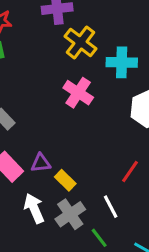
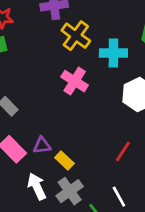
white line: (111, 207) -> (119, 197), moved

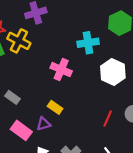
yellow cross: (76, 36) -> (19, 41), moved
yellow rectangle: (64, 160) -> (55, 107), moved

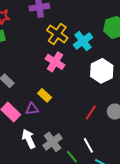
yellow cross: (19, 41) -> (57, 34), moved
cyan cross: (88, 43) -> (83, 41), turned -36

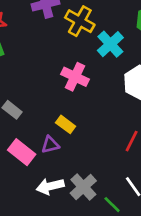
yellow cross: (57, 34) -> (80, 21), moved
white arrow: (29, 139) -> (50, 186), turned -72

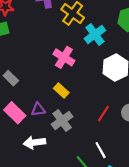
yellow rectangle: (66, 124) -> (61, 91), moved
gray cross: (83, 187) -> (62, 120), moved

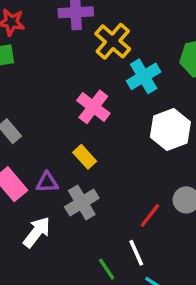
red line: (103, 114) -> (150, 215), moved
white arrow: (34, 142) -> (37, 232), turned 130

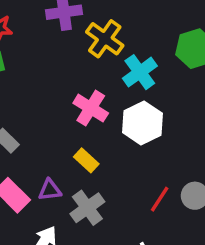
white hexagon: (170, 130) -> (142, 123), moved
red line: (150, 215) -> (160, 199), moved

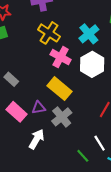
yellow cross: (105, 39) -> (49, 33), moved
yellow rectangle: (86, 160) -> (60, 89), size x1.6

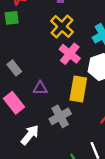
yellow rectangle: (60, 89) -> (78, 89), moved, turned 50
purple triangle: (39, 108) -> (40, 88), moved

